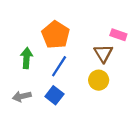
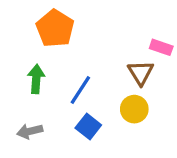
orange pentagon: (56, 35) -> (55, 28), moved
blue square: (54, 95) -> (88, 126), moved

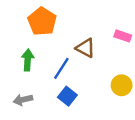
brown triangle: (141, 73) -> (85, 48), moved, turned -30
yellow circle: (134, 109) -> (122, 85), moved

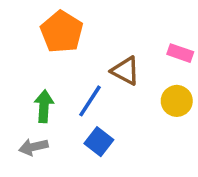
green arrow: (28, 60) -> (44, 106), moved
yellow circle: (122, 85) -> (177, 101), moved

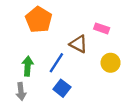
pink rectangle: (180, 53) -> (102, 28), moved
gray arrow: (33, 147) -> (21, 91), turned -84

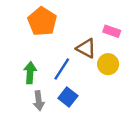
yellow circle: (111, 63) -> (108, 64), moved
gray arrow: (21, 91) -> (39, 101), moved

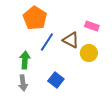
blue line: (62, 69) -> (47, 42), moved
gray arrow: (39, 101) -> (23, 83), moved

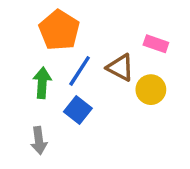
green arrow: (25, 60) -> (42, 83), moved
blue square: (56, 80) -> (78, 110), moved

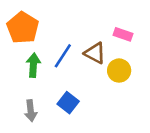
orange pentagon: (59, 30) -> (23, 28), moved
blue square: (78, 110) -> (68, 103), moved

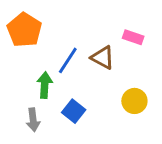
green arrow: (33, 65) -> (45, 85), moved
yellow circle: (119, 71) -> (134, 101), moved

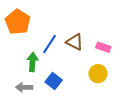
pink rectangle: (133, 37) -> (103, 47), moved
gray arrow: (33, 120) -> (24, 87), turned 98

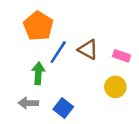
orange pentagon: (18, 22) -> (38, 26), moved
blue square: (54, 81) -> (63, 108), moved

